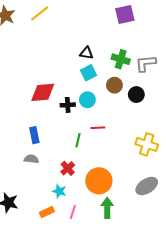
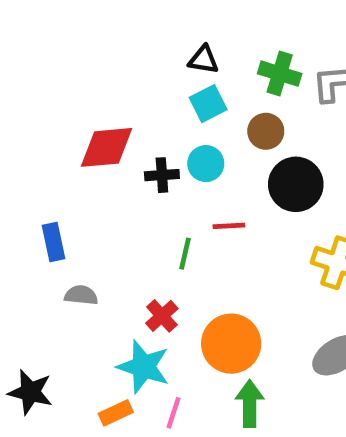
black circle: (136, 95) -> (296, 184), moved, size x1.5
blue rectangle: (34, 135) -> (53, 242), moved
cyan star: (59, 191) -> (143, 367), size x1.6

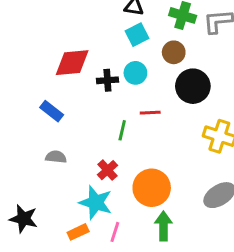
blue rectangle: (53, 242) -> (52, 111), moved, turned -40

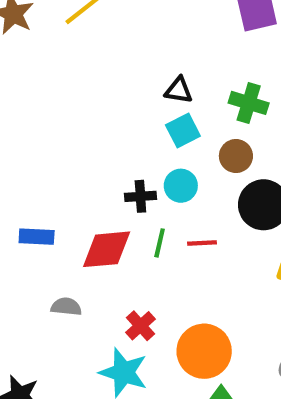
red diamond: (72, 63) -> (107, 249), moved
blue rectangle: (52, 111) -> (37, 237), moved, turned -35
green line: (122, 130) -> (160, 243), moved

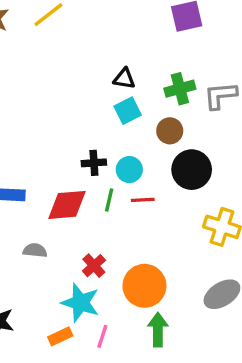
green cross: (249, 103) -> (180, 89), turned -32
cyan circle: (181, 186) -> (129, 170), moved

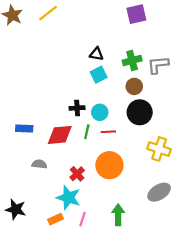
brown circle: (170, 131) -> (134, 86), moved
orange circle: (144, 286) -> (109, 165), moved

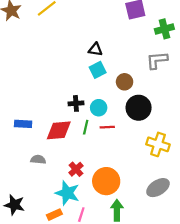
green cross: (132, 61) -> (164, 29), moved
brown circle: (134, 86) -> (125, 82), moved
orange circle: (109, 165) -> (106, 181), moved

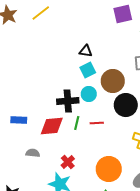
brown circle: (125, 82) -> (113, 81), size x1.5
black cross: (76, 103) -> (68, 101), size x1.5
cyan circle: (99, 108) -> (89, 94), moved
orange circle: (106, 181) -> (109, 169), moved

